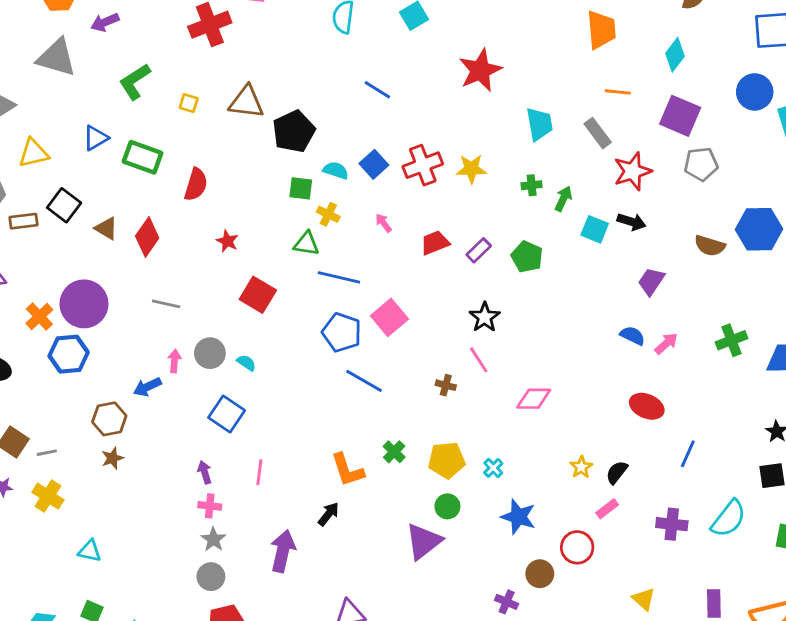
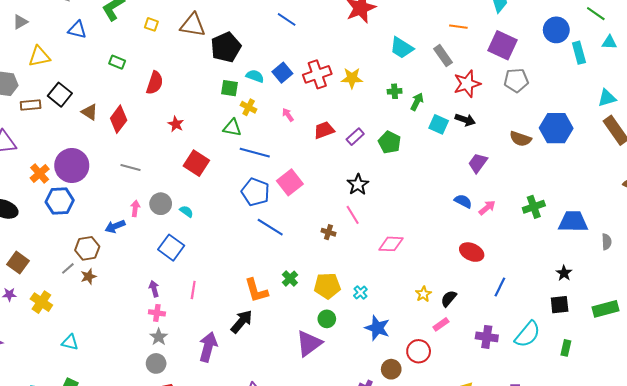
cyan trapezoid: (539, 124) -> (402, 48), turned 130
blue triangle: (96, 138) -> (77, 30), moved, turned 42
green rectangle: (143, 157) -> (117, 62), size x0.6
gray line: (47, 453) -> (68, 268), moved, turned -32
black arrow: (328, 514) -> (242, 322), size x1.4

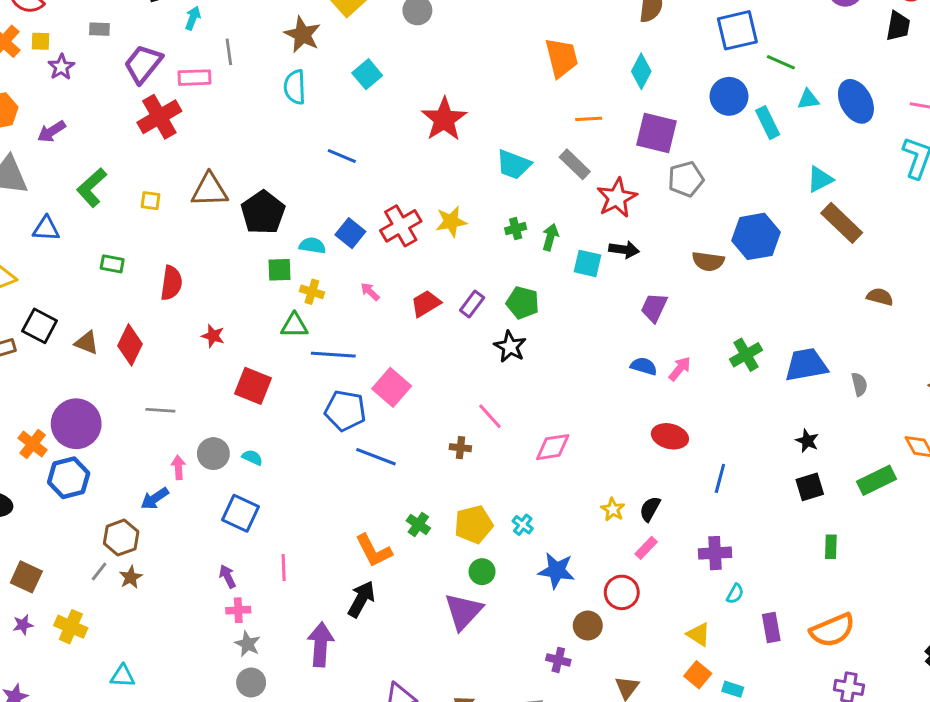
black star: (358, 185) -> (510, 347), moved
cyan semicircle: (527, 334) -> (735, 594), moved, size x0.5

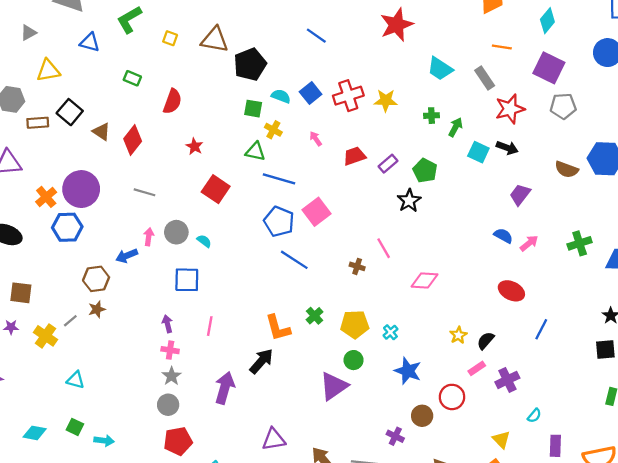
blue square: (240, 513) -> (187, 280), turned -36
purple cross: (715, 553) -> (507, 380), moved, turned -35
gray line: (99, 572) -> (70, 321), moved
brown square: (26, 577) -> (21, 293), turned -30

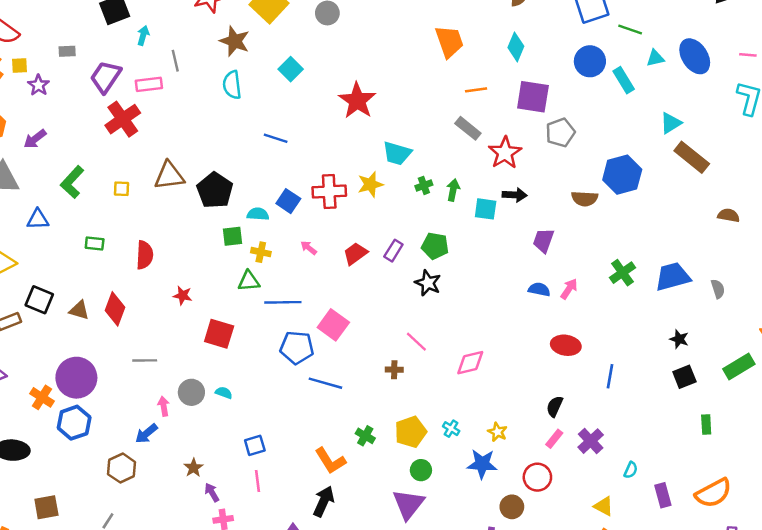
cyan trapezoid: (440, 69) -> (397, 153), moved
red cross: (348, 96) -> (329, 191), turned 32
blue square: (187, 280) -> (255, 445), moved, size x0.7
brown star: (97, 309) -> (193, 468), moved
yellow star: (458, 335) -> (497, 432), moved

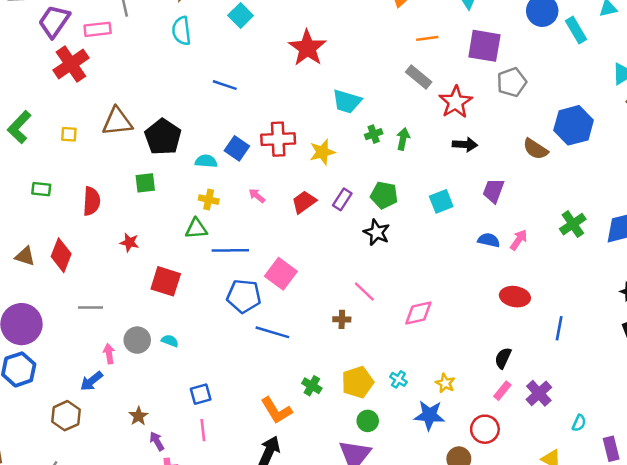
yellow star: (370, 184) -> (322, 152), moved
brown semicircle: (585, 199) -> (535, 149), turned 30
cyan square: (486, 209) -> (441, 201), moved, turned -30
green square: (233, 236) -> (145, 183), moved

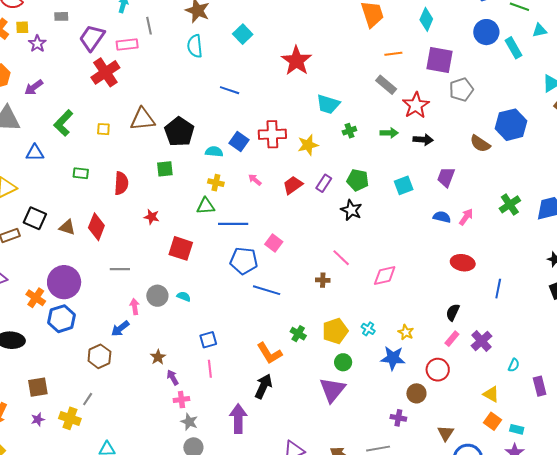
green arrow: (403, 139) -> (389, 133), moved, turned 78
pink square: (281, 274) -> (274, 243), size x0.7

